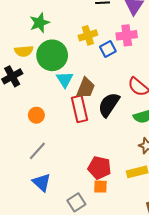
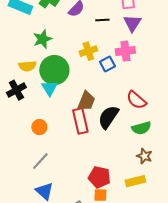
cyan triangle: (65, 79) -> (49, 88), moved

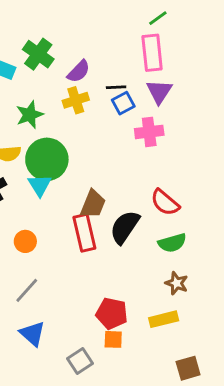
yellow cross: (88, 51) -> (76, 100), moved
blue square: (107, 64) -> (123, 103), moved

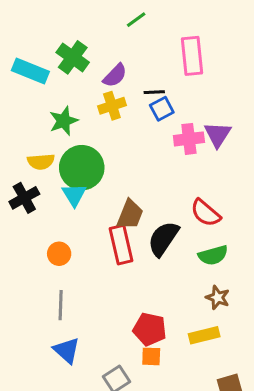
green line: (158, 18) -> (136, 20), moved
purple triangle: (159, 92) -> (218, 134), moved
gray line: (27, 290) -> (61, 305), turned -40

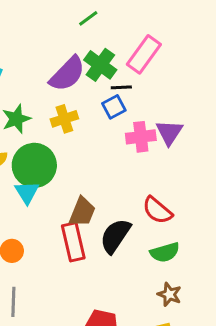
pink rectangle: (192, 56) -> (144, 54), turned 42
green cross: (73, 57) -> (100, 65), moved
purple semicircle: (115, 76) -> (67, 74), size x1.5
black line: (154, 92) -> (121, 87), moved
yellow cross: (112, 106) -> (64, 119), moved

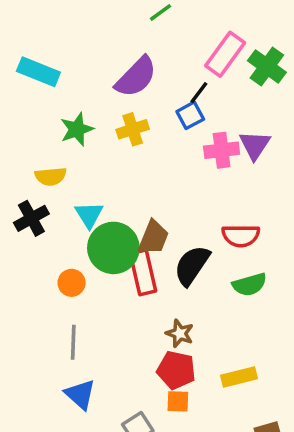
green cross: (100, 65) -> (267, 66), moved
black line: (121, 87) -> (199, 93), turned -50
green circle: (34, 165) -> (113, 248), moved
red semicircle: (157, 210) -> (241, 236), turned -40
brown star: (169, 294) -> (180, 333), moved

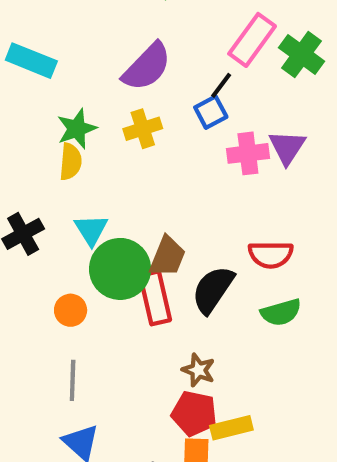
yellow semicircle: (51, 176) -> (71, 162), moved, turned -80
yellow rectangle: (239, 377) -> (231, 428), moved

